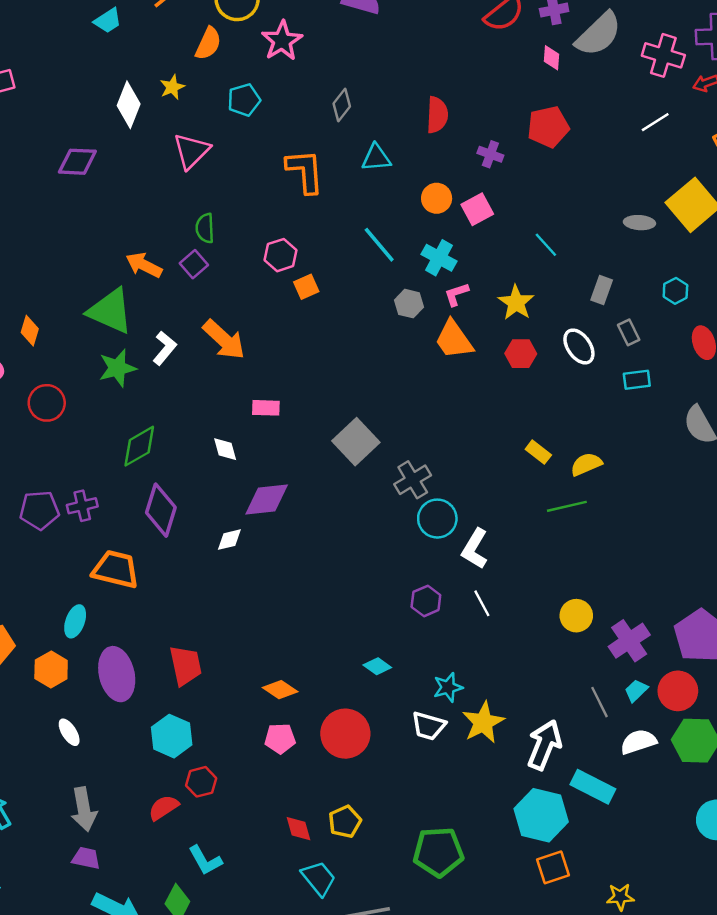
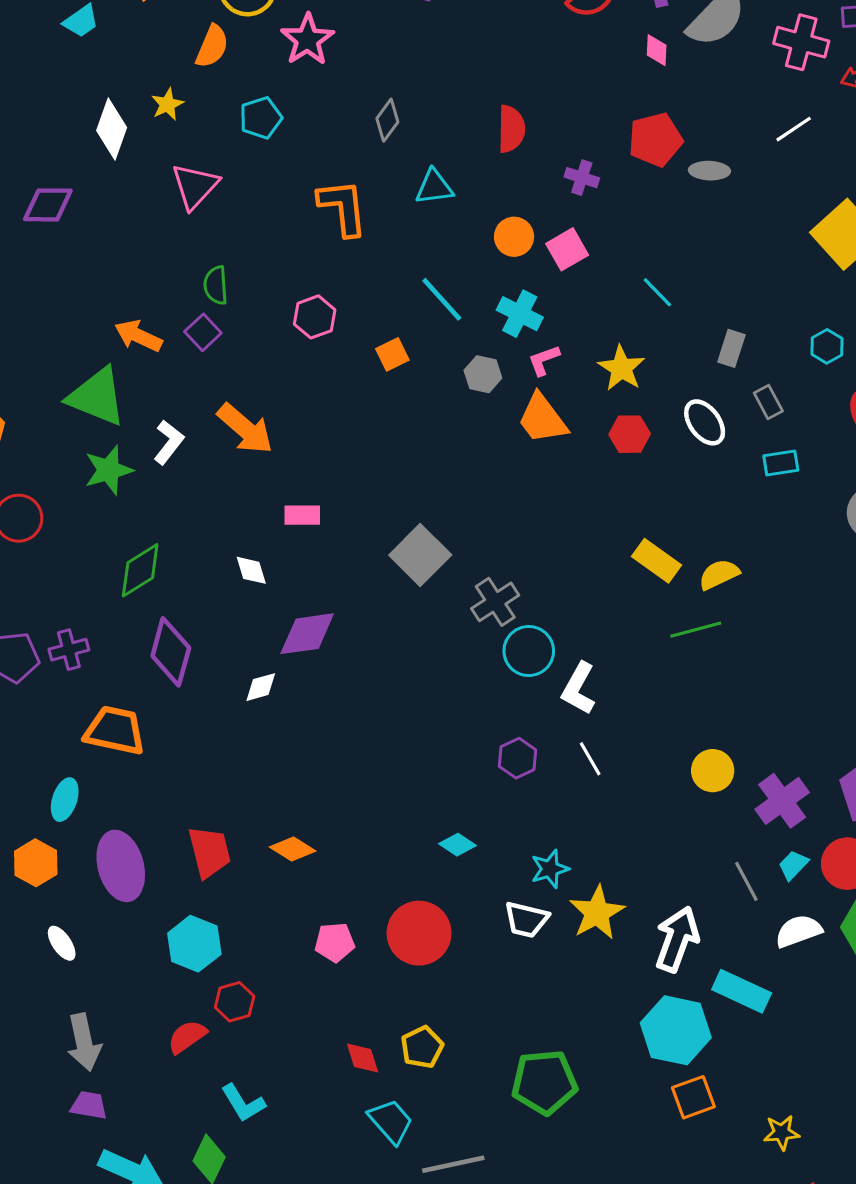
gray ellipse: (639, 223) -> (709, 171), moved
orange square: (306, 287) -> (392, 354), moved
yellow rectangle: (538, 452) -> (657, 561), size x1.4
orange diamond: (280, 690) -> (293, 849), moved

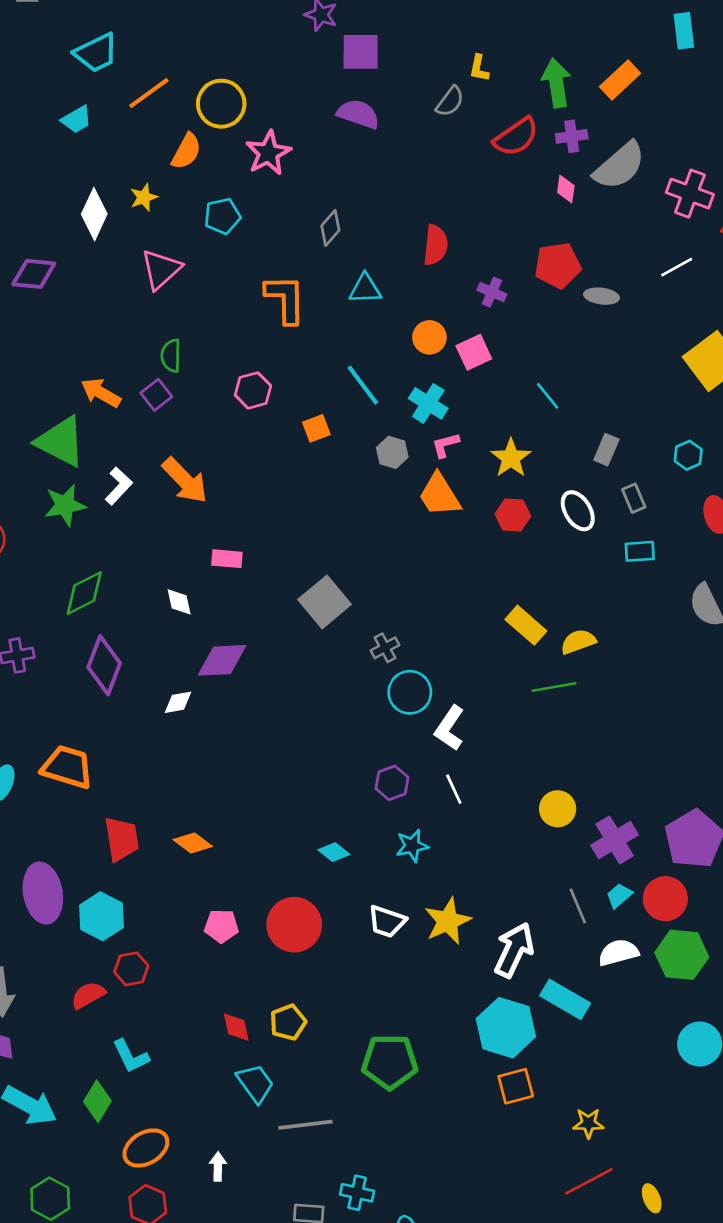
gray cross: (495, 602) -> (385, 648), size x0.7
orange trapezoid: (115, 730) -> (67, 767), moved
purple ellipse: (121, 866) -> (43, 893), moved
cyan star: (550, 869) -> (412, 846), moved

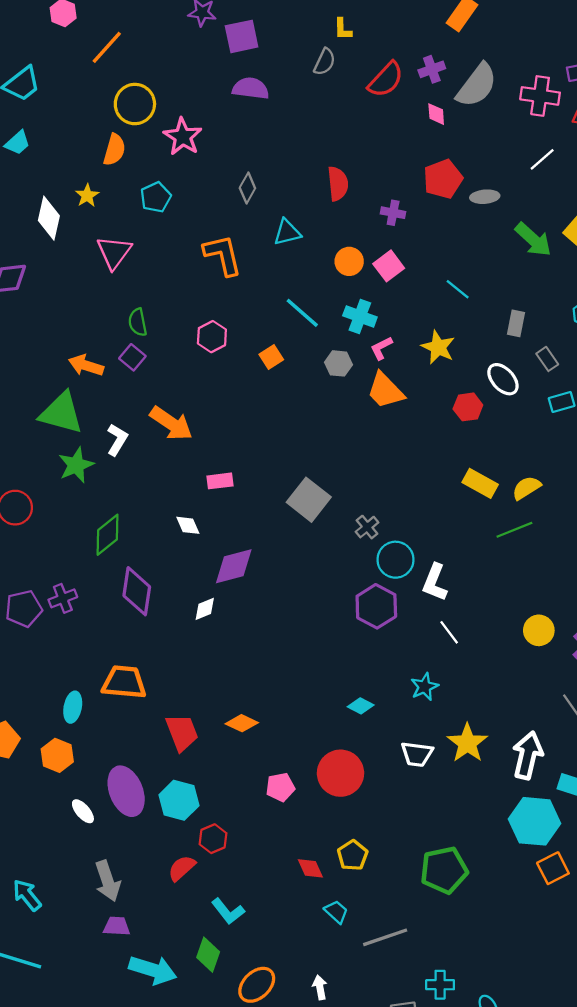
green arrow: (556, 83) -> (533, 240), moved, turned 153
orange line: (149, 93) -> (107, 47), moved
red hexagon: (513, 515) -> (468, 407), moved
purple hexagon: (392, 783) -> (376, 606), moved, size x1.5
cyan trapezoid: (255, 1083) -> (336, 912), size x0.7

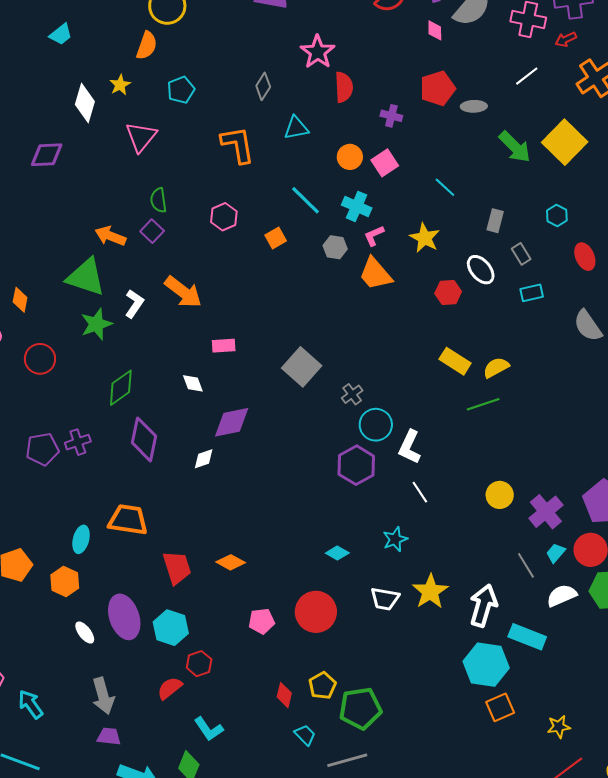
pink star: (183, 137) -> (318, 52), moved
red diamond: (310, 868) -> (284, 695), turned 35
green pentagon: (444, 870) -> (360, 708), moved

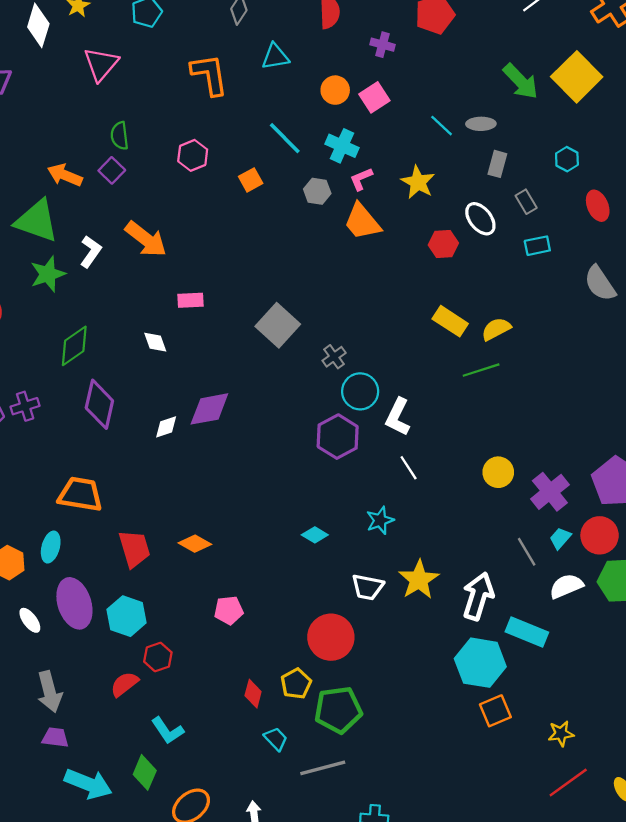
gray ellipse: (474, 106) -> (481, 124), moved
purple diamond: (232, 422) -> (209, 409), moved
cyan ellipse: (81, 539) -> (51, 547), moved
red circle: (316, 612) -> (331, 637), moved

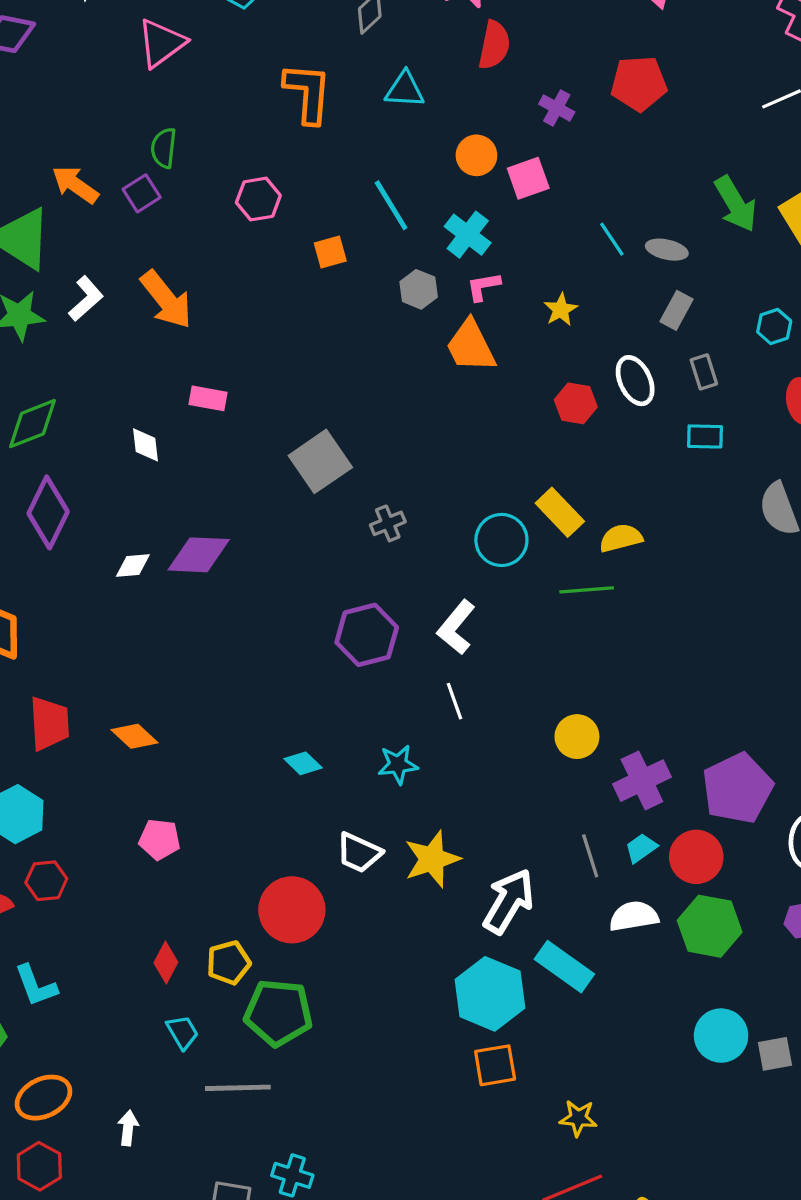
yellow star: (418, 182) -> (561, 310), size x0.7
cyan circle: (360, 391) -> (501, 540), moved

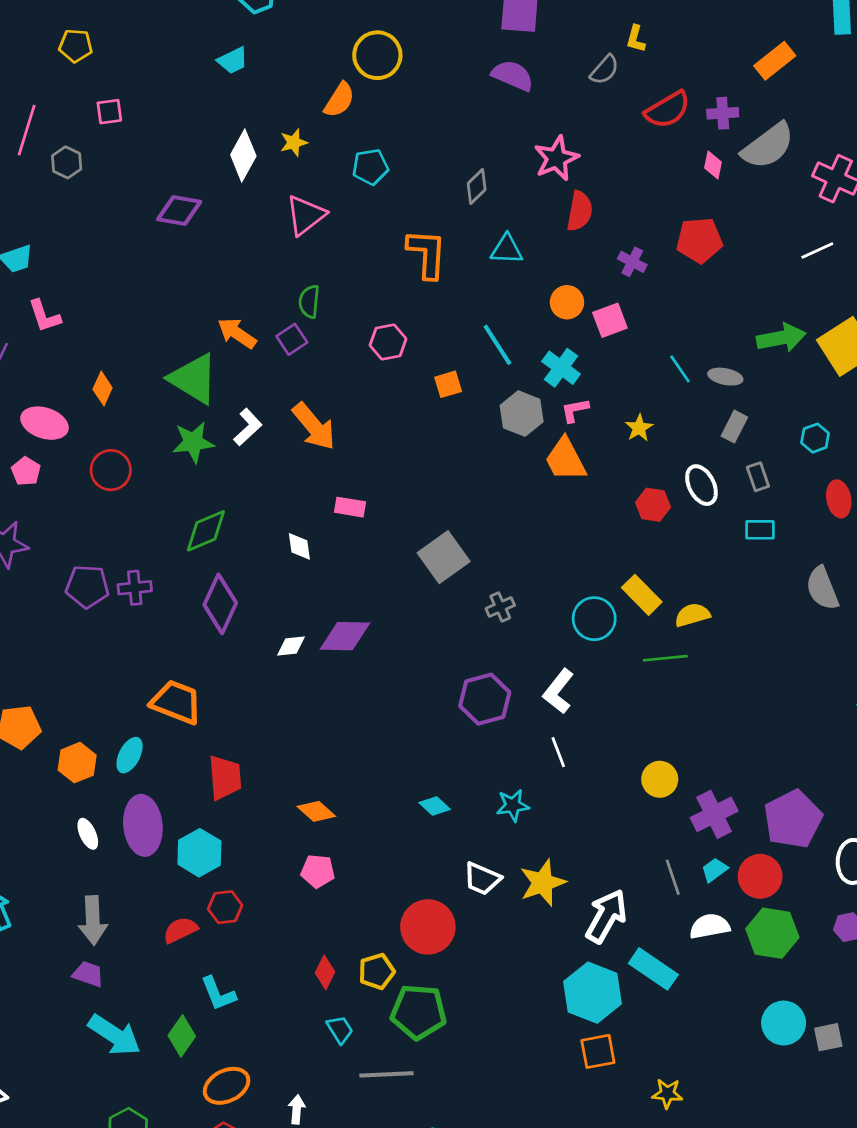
green arrow: (736, 204) -> (781, 338), turned -69
gray hexagon: (419, 289) -> (522, 414), size x1.4
orange diamond: (135, 736) -> (316, 811), moved

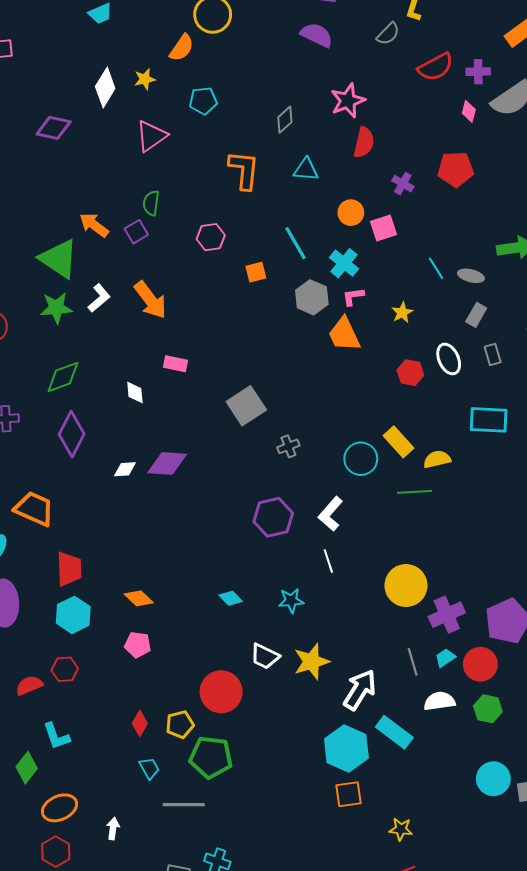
cyan rectangle: (760, 530) -> (489, 420), moved, size x1.6
yellow circle: (660, 779) -> (406, 586), size x1.5
cyan hexagon: (199, 853) -> (73, 615), moved
green hexagon: (772, 933) -> (488, 709), size x0.7

